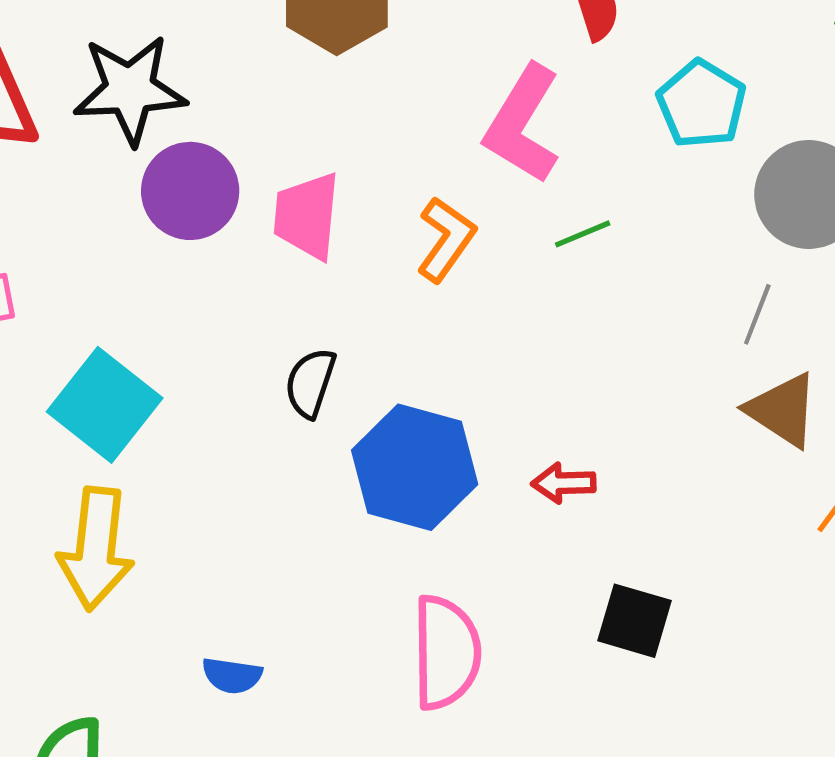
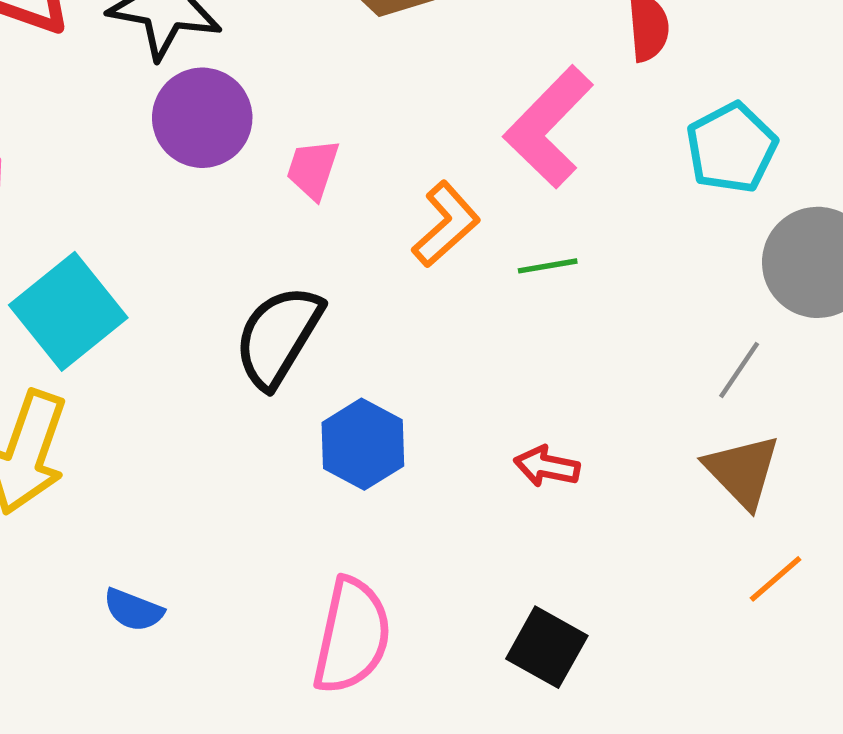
pink trapezoid: (307, 216) -> (313, 169), size x0.7
green line: (583, 234) -> (548, 266), moved
black semicircle: (310, 383) -> (278, 336), size x1.5
blue hexagon: (415, 467) -> (363, 444), size x0.7
red arrow: (564, 483) -> (547, 466), moved

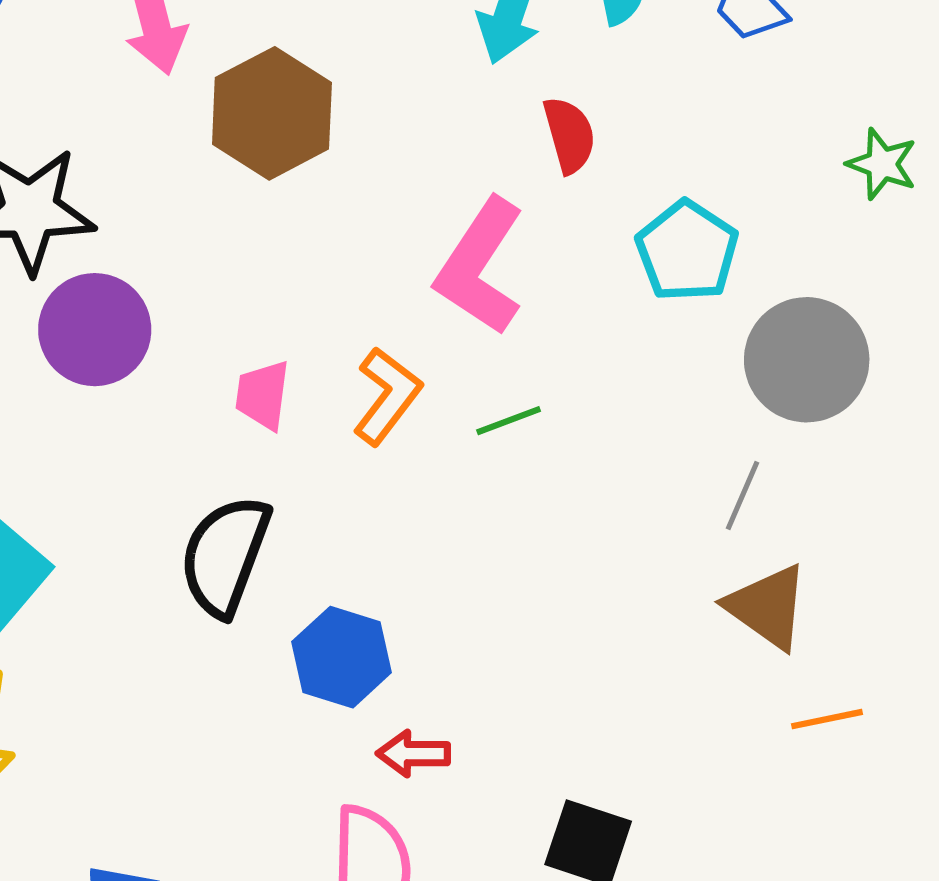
pink trapezoid: (313, 169) -> (263, 395), moved
red arrow: (547, 466) -> (413, 754), moved
orange line: (776, 579) -> (827, 719), turned 40

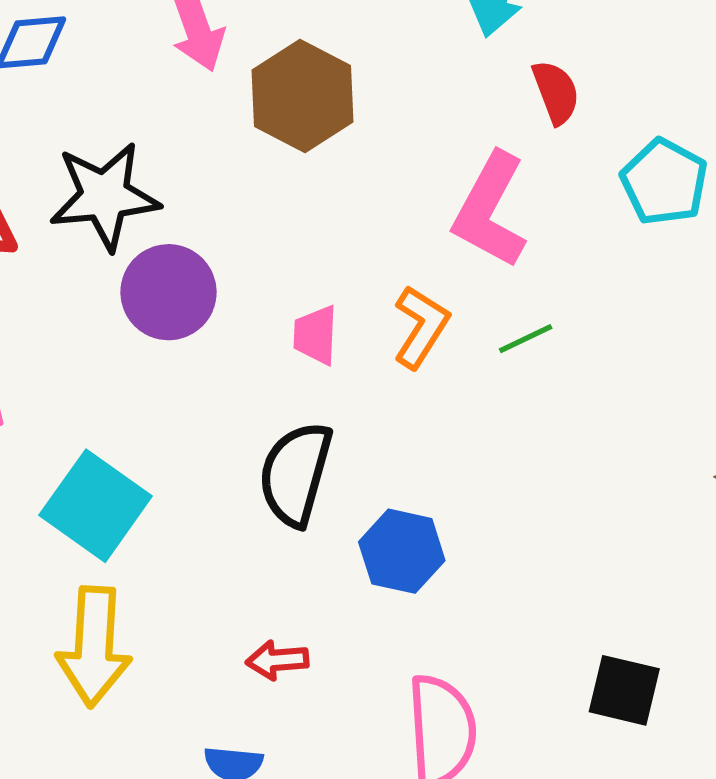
red arrow: (413, 754) -> (277, 660), moved

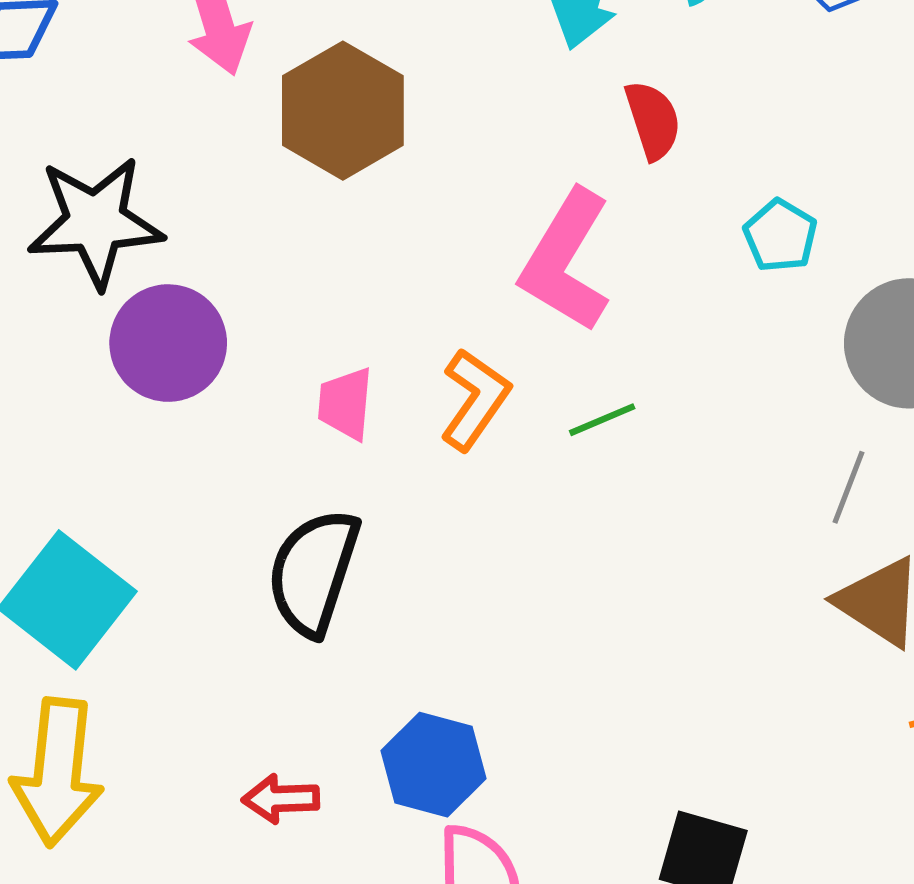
cyan pentagon: (664, 182) -> (780, 236), size x0.7
blue hexagon: (402, 551) -> (434, 765), moved

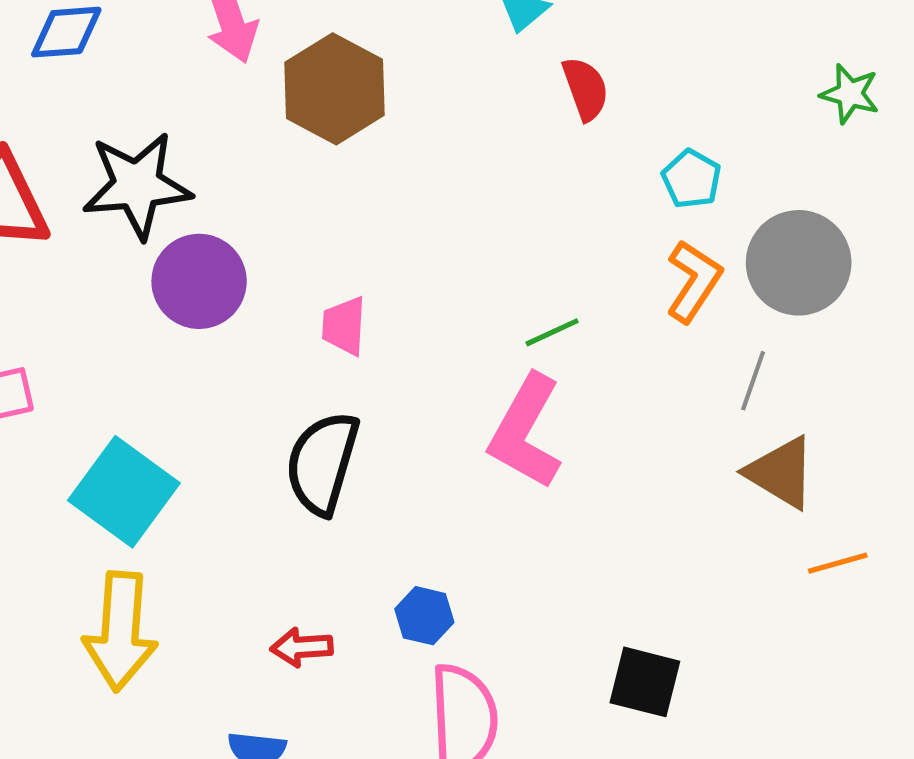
pink L-shape: (566, 261) -> (526, 432), moved
orange L-shape: (475, 399) -> (694, 281), moved
blue hexagon: (434, 765) -> (424, 616), size x0.7

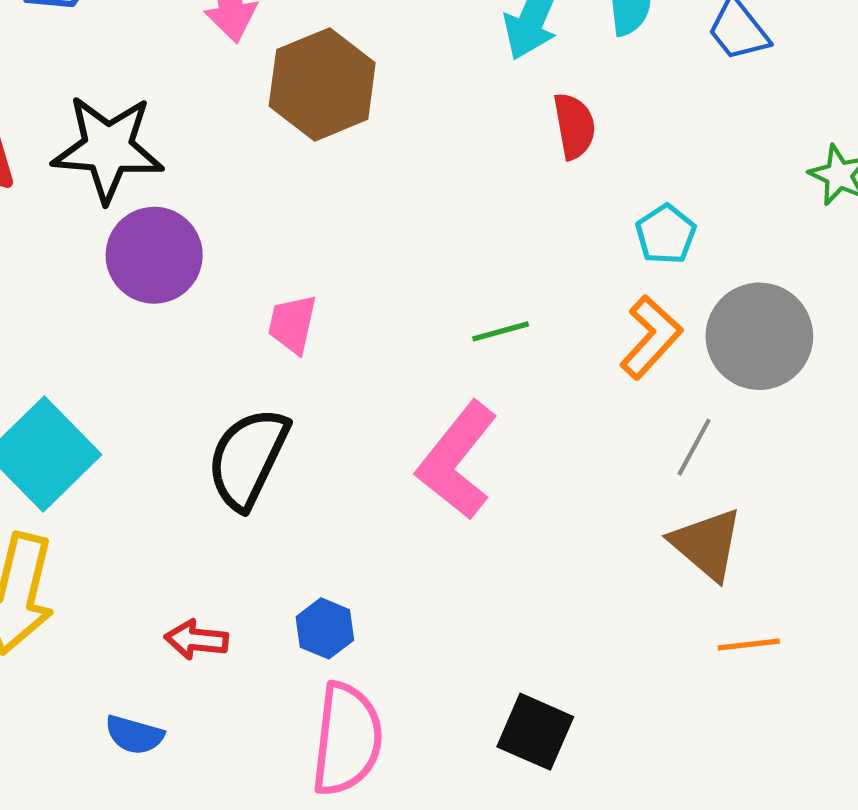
green line: (552, 332) -> (501, 331), moved

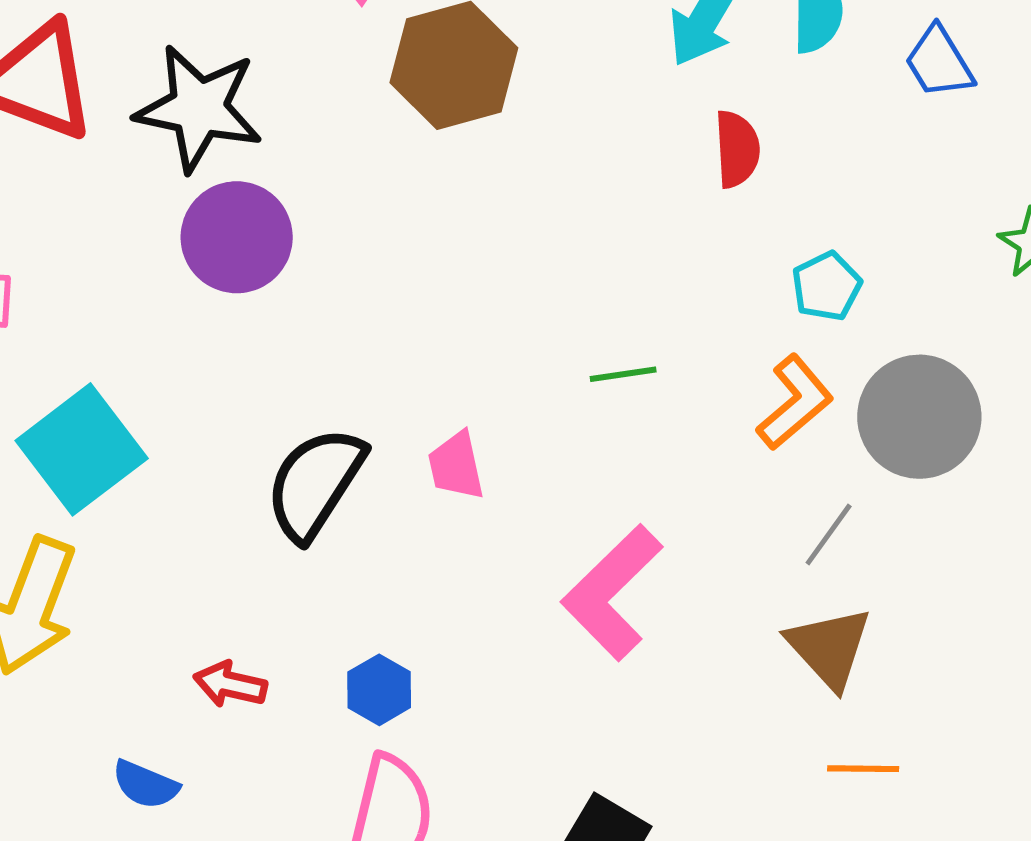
pink trapezoid: (292, 324) -> (456, 466), moved, turned -32
pink L-shape: (457, 460) -> (612, 592), moved

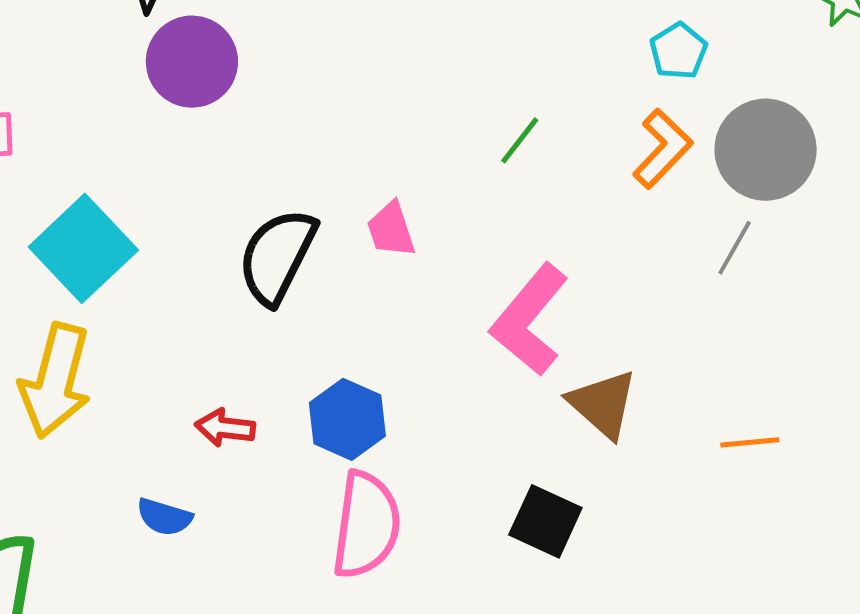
green line: (623, 374) -> (520, 140), turned -38
gray line: (829, 535) -> (735, 248), moved
brown triangle: (829, 648) -> (603, 404), moved
blue hexagon: (379, 690) -> (347, 419), size x1.4

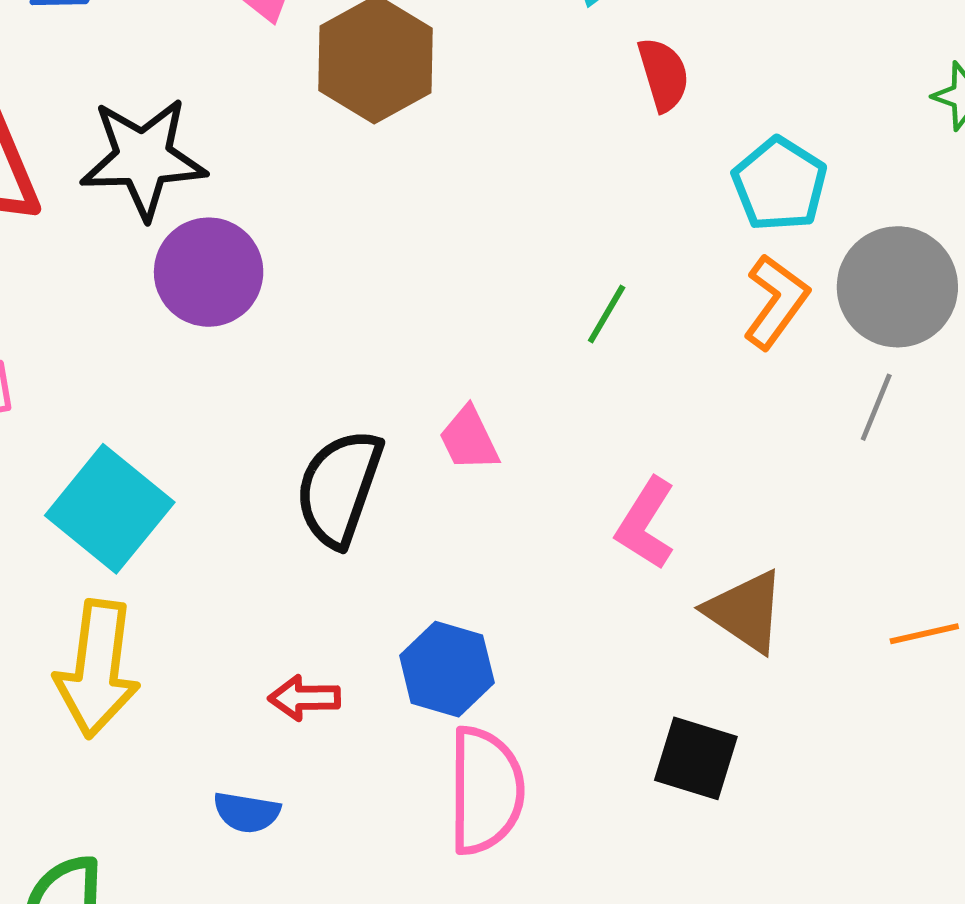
cyan pentagon: (678, 51) -> (780, 184), size x1.4
pink L-shape: (529, 320) -> (646, 524), size x0.7

